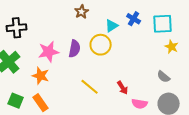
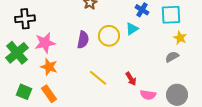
cyan triangle: (112, 26) -> (132, 29), moved
pink star: (49, 52) -> (45, 43), moved
gray semicircle: (164, 77) -> (172, 57), moved, turned 112

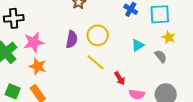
cyan triangle: (132, 29) -> (138, 45), moved
gray semicircle: (172, 57) -> (161, 56), turned 80
yellow line: (98, 78) -> (96, 62), moved

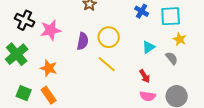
black cross: (14, 18) -> (25, 20), turned 30
pink star: (34, 42) -> (51, 30), moved
red arrow: (120, 78) -> (145, 76), moved

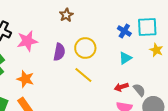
blue cross: (142, 11) -> (124, 31), moved
gray semicircle: (172, 58) -> (139, 90), moved
red arrow: (145, 76) -> (121, 87), turned 104

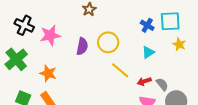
yellow line: (83, 75) -> (120, 70), moved

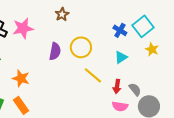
cyan square: (170, 21) -> (143, 26), turned -35
pink star: (50, 35) -> (23, 28), moved
red arrow: (144, 81) -> (117, 86), turned -64

